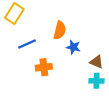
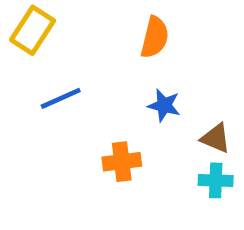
orange semicircle: (60, 30) -> (155, 37), moved
orange cross: (44, 67) -> (122, 162), moved

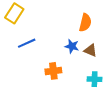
orange semicircle: (155, 37) -> (85, 23), moved
brown triangle: (216, 138) -> (90, 50), moved

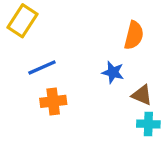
brown triangle: (90, 50) -> (142, 95), moved
orange cross: (53, 71) -> (53, 101), moved

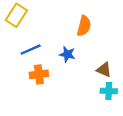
orange semicircle: (134, 35) -> (84, 26), moved
blue star: (113, 72) -> (67, 54), moved

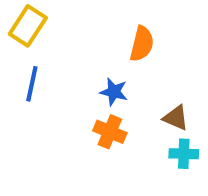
blue line: (31, 50) -> (32, 84), moved, turned -54
orange cross: (39, 74) -> (110, 132), moved, turned 30

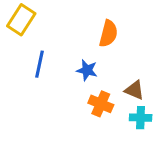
blue line: (32, 84) -> (40, 64), moved
orange cross: (110, 132) -> (101, 104), moved

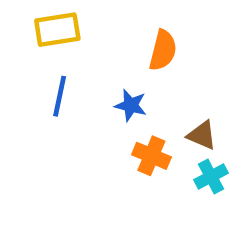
yellow rectangle: (21, 20) -> (57, 30), moved, turned 48
cyan cross: (141, 118) -> (211, 176), turned -30

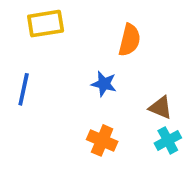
blue line: (60, 96) -> (24, 89), moved
orange cross: (151, 156) -> (102, 140), moved

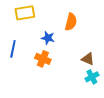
blue star: (104, 84) -> (48, 38), moved
orange cross: (102, 140) -> (43, 59), moved

